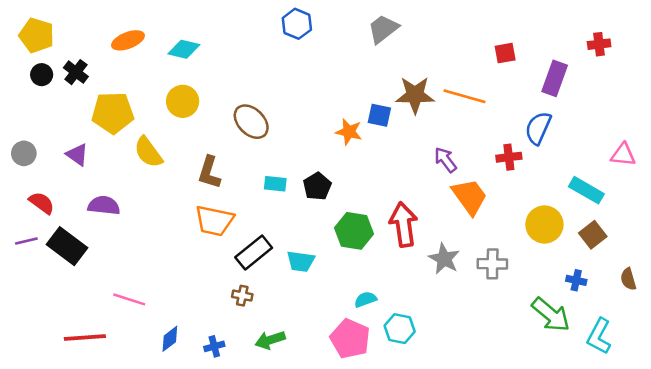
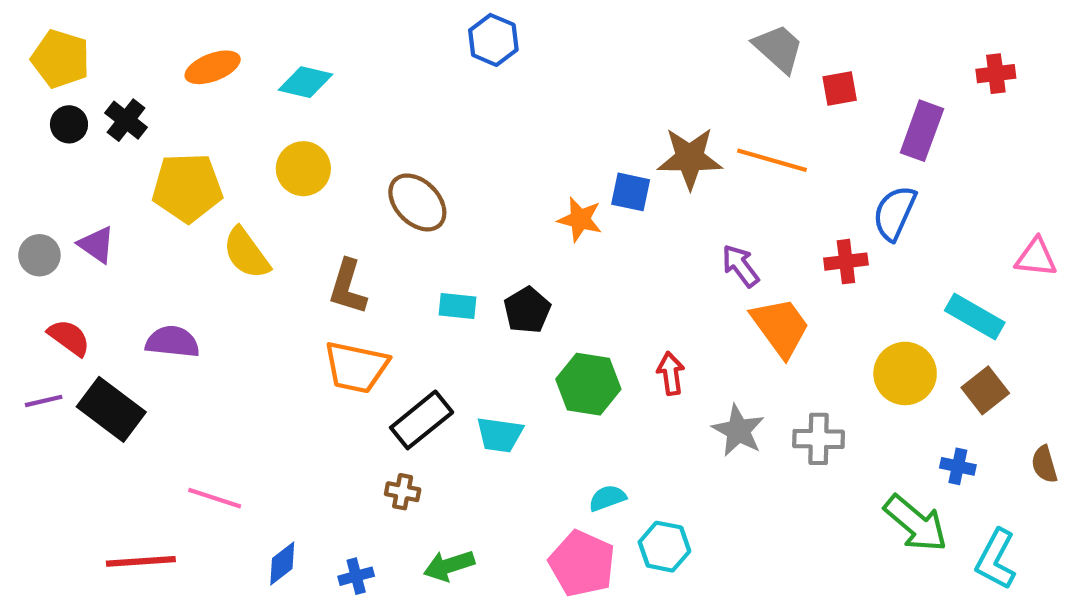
gray trapezoid: (383, 29) -> (778, 48), moved, turned 80
purple triangle: (77, 155) -> (96, 245), moved
red arrow: (404, 224) -> (671, 373), size x0.6

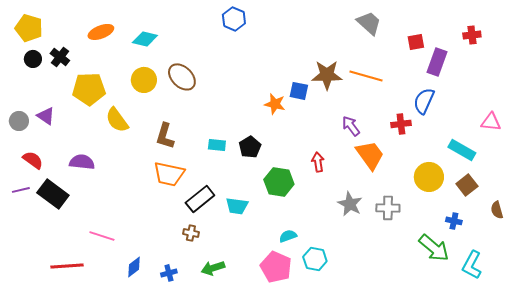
red square: (840, 88) -> (416, 42), moved
brown ellipse: (417, 202) -> (182, 77), moved
red arrow: (671, 373) -> (318, 162), moved
brown semicircle: (1044, 464) -> (497, 210), moved

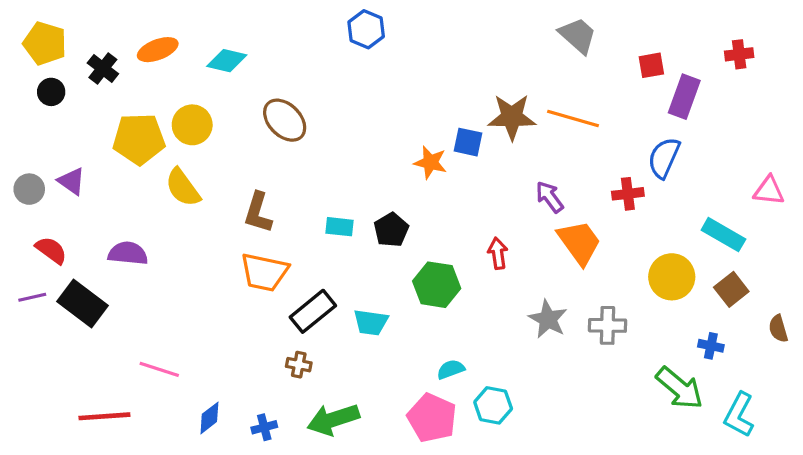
black cross: (60, 57) -> (103, 68), moved
yellow circle: (144, 80) -> (192, 125), moved
green arrow: (213, 268) -> (333, 419), size x1.4

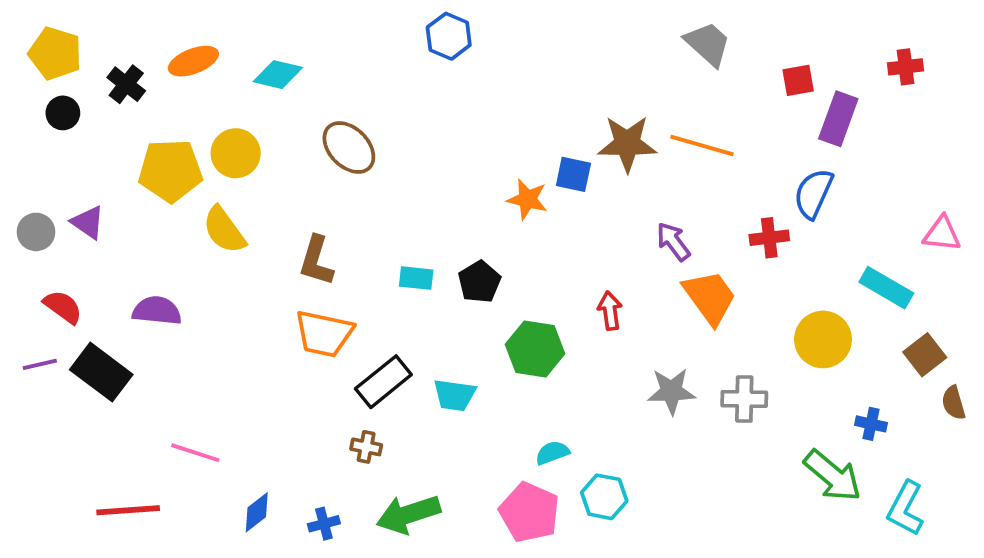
brown square: (731, 289) -> (925, 355), moved
gray star: (548, 319) -> (671, 391), turned -30

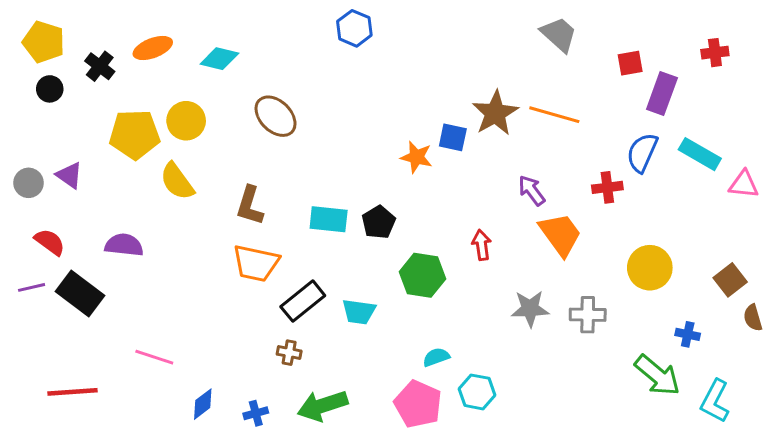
brown star: (627, 144) -> (495, 113), turned -30
cyan rectangle: (416, 278) -> (329, 219), size x1.4
cyan rectangle: (886, 288) -> (700, 154), moved
red line: (128, 510) -> (72, 392), moved

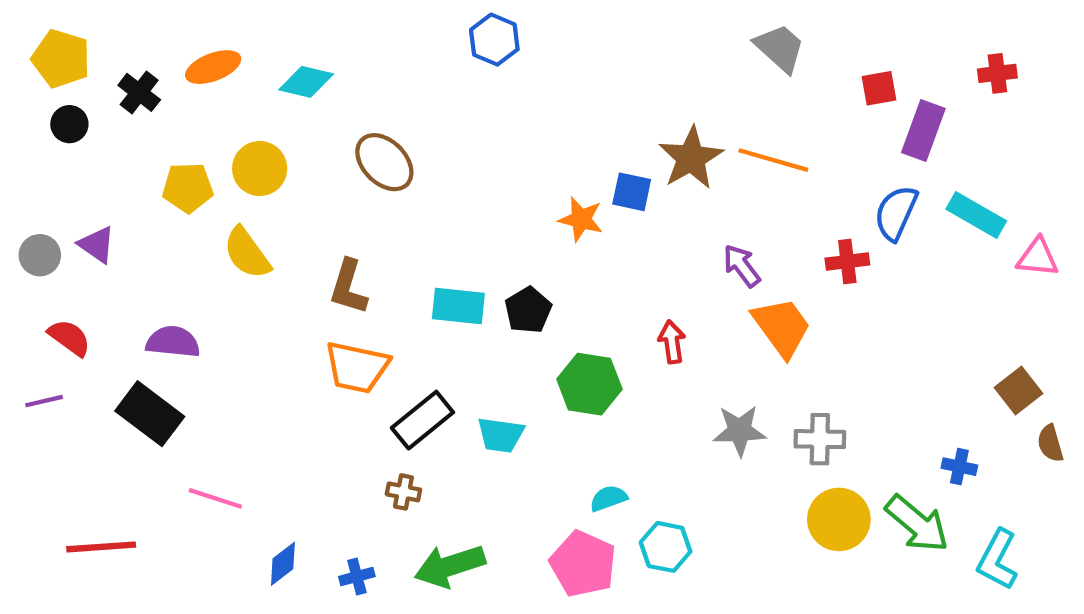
yellow pentagon: (135, 134) -> (188, 188), size x0.7
yellow circle: (650, 268) -> (839, 519), moved
black rectangle: (80, 293) -> (150, 414), moved

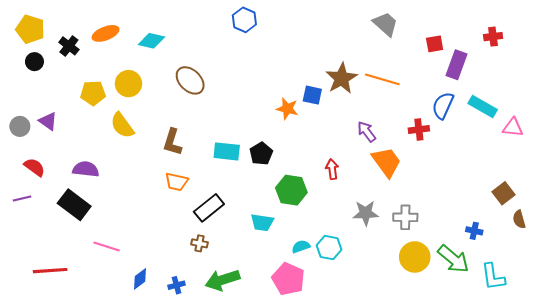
orange trapezoid: (357, 367) -> (177, 182), size x0.7
cyan trapezoid: (501, 435) -> (262, 223), moved
cyan hexagon: (666, 547) -> (329, 248), moved
cyan L-shape: (997, 560) -> (493, 277), turned -36

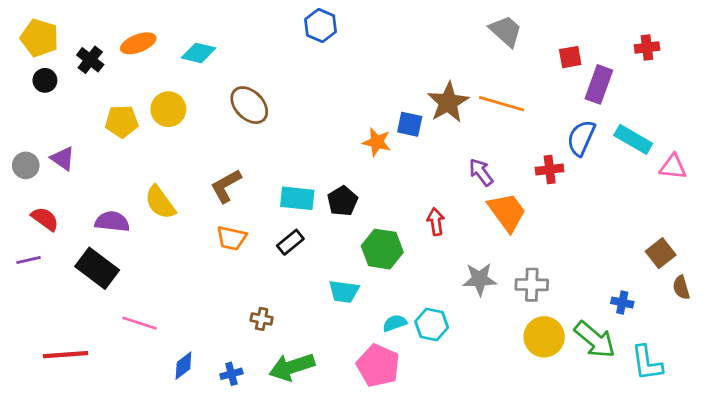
yellow semicircle: (122, 125) -> (160, 202), moved
brown L-shape: (172, 142) -> (226, 186), turned 44
black rectangle: (209, 208) -> (290, 242), moved, size x0.7

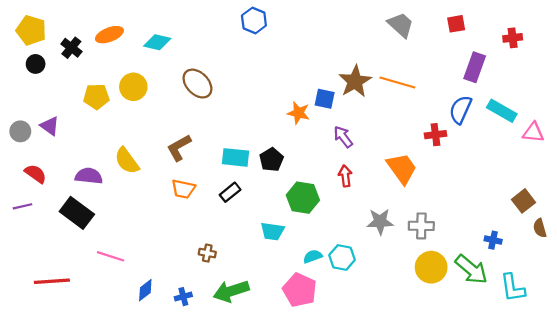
red square: (570, 57) -> (456, 24), moved
purple arrow: (481, 172) -> (343, 137), moved

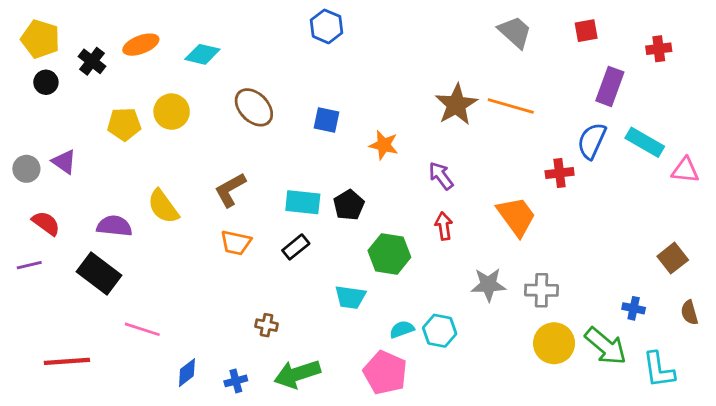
blue square: (325, 99) -> (327, 120), moved
brown semicircle: (540, 228) -> (689, 313), moved

